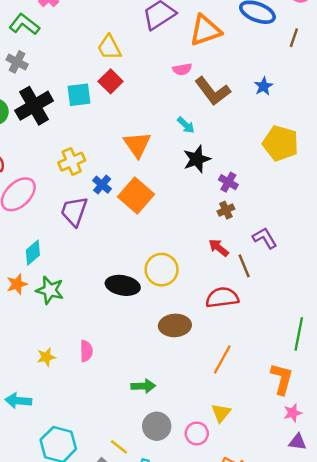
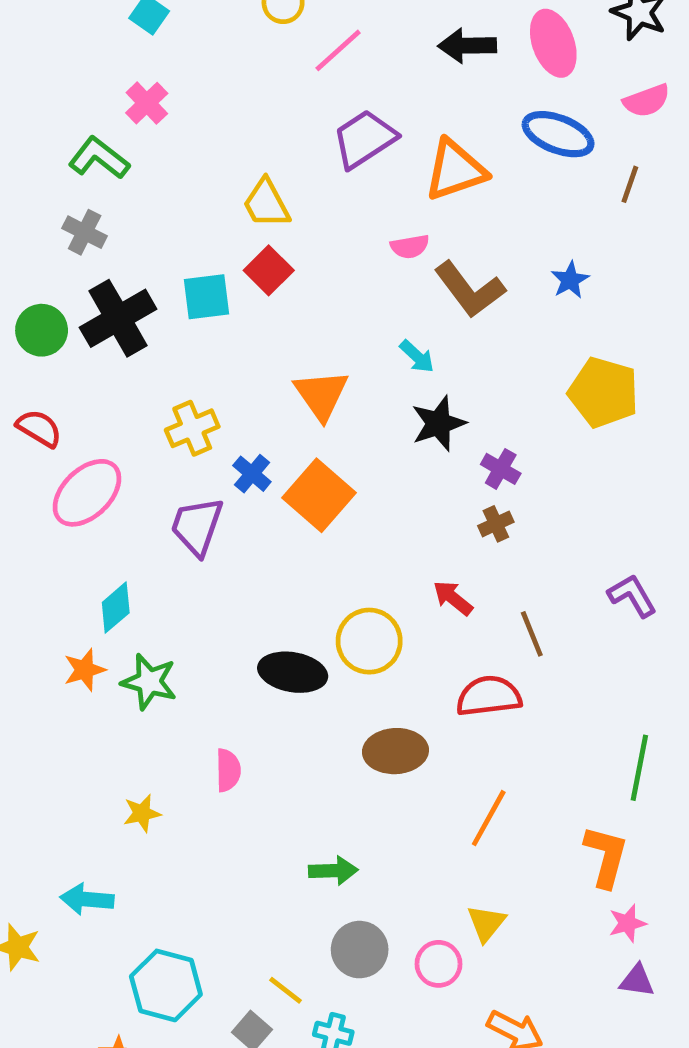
purple L-shape: (265, 238) -> (632, 596), moved
red arrow: (219, 248) -> (453, 598), moved
pink semicircle: (86, 351) -> (228, 770), moved

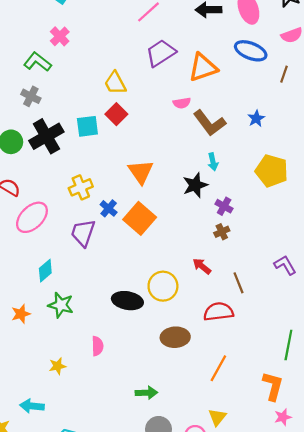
cyan arrow: (417, 357) -> (213, 162), moved, turned 35
orange star: (85, 670) -> (21, 314), moved

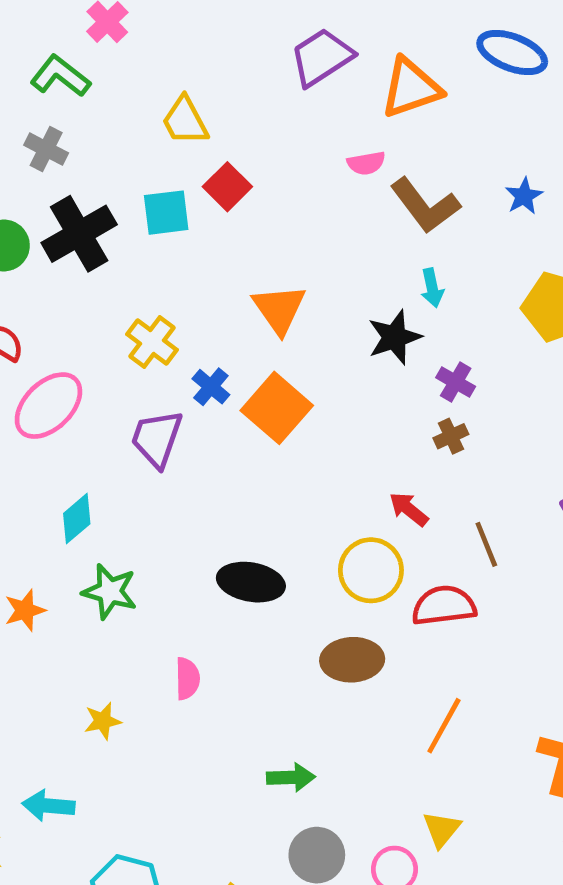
yellow trapezoid: (115, 83) -> (185, 121), moved
yellow cross: (81, 187) -> (152, 342), turned -30
yellow circle: (163, 286) -> (371, 570), moved

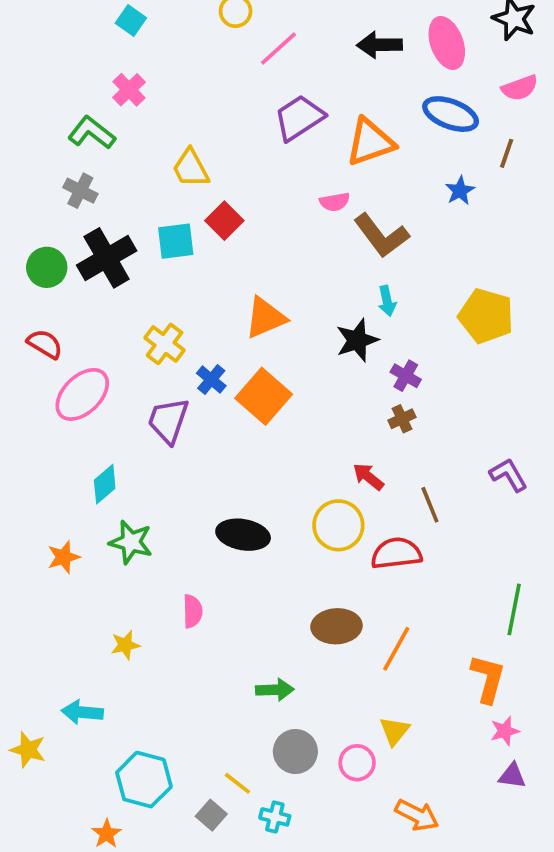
blue star: (524, 196) -> (460, 191), moved
orange triangle: (279, 309) -> (265, 318), turned 42
brown ellipse: (352, 660) -> (337, 626), moved

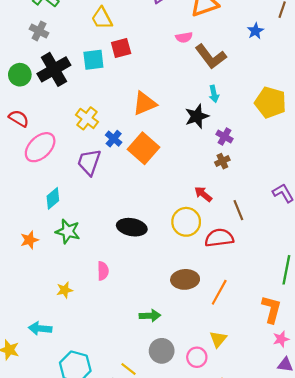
red square: (224, 221) -> (121, 48), turned 30

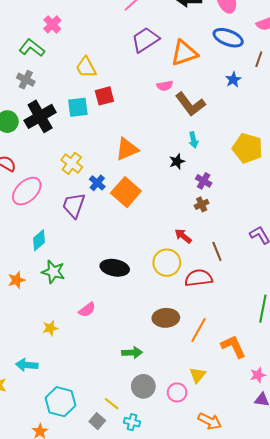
black star: (197, 116) -> (177, 161), size x0.7
pink semicircle: (103, 271) -> (87, 310), turned 54
orange L-shape: (271, 309) -> (233, 346), moved, turned -40

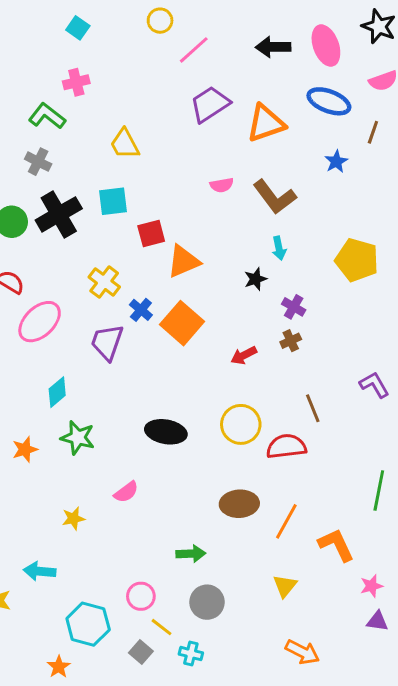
pink cross: (52, 24) -> (76, 82), turned 30
pink semicircle: (165, 86) -> (222, 185), moved
red square: (104, 96) -> (151, 234), moved
red arrow: (183, 236) -> (244, 355), moved, turned -66
pink circle: (177, 392) -> (141, 596), moved

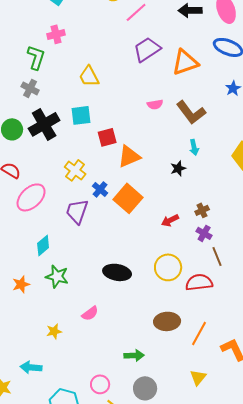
green L-shape: (47, 116) -> (36, 57), turned 70
purple cross: (294, 307) -> (204, 233), moved

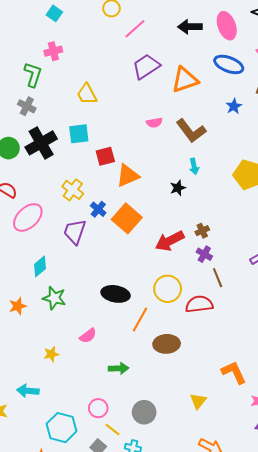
red arrow: (170, 220) -> (170, 241), size x1.6
orange line: (199, 333) -> (140, 319), moved
green arrow: (134, 355) -> (119, 368), moved

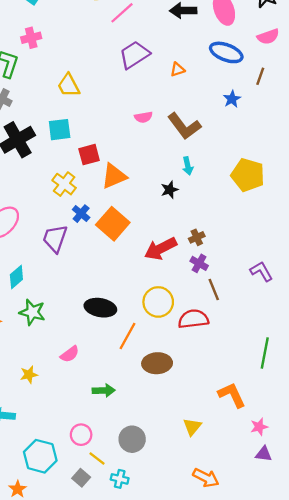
orange triangle: (185, 80) -> (177, 69), size x0.5
yellow cross: (73, 190) -> (64, 184), moved

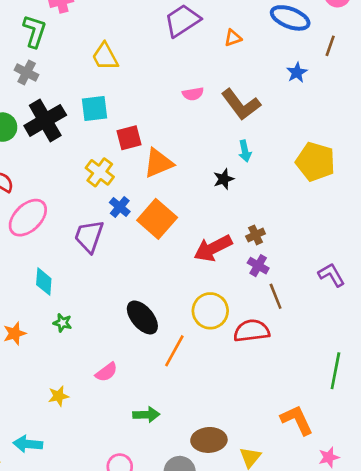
cyan diamond: (16, 277) -> (44, 282), turned -45
black ellipse: (100, 308) -> (142, 317), turned 40
green star: (32, 312) -> (62, 323), size x0.6
brown ellipse: (157, 363) -> (209, 440), moved

